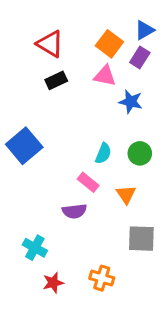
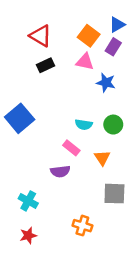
cyan semicircle: (103, 153) -> (84, 125), turned 77
red star: (53, 283) -> (28, 235), moved

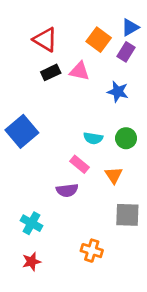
pink triangle: (85, 62) -> (79, 71), moved

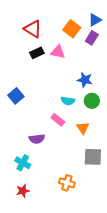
blue star: (118, 92) -> (85, 80), moved
blue square: (22, 131) -> (16, 96), size x0.7
purple semicircle: (67, 190) -> (37, 139), moved

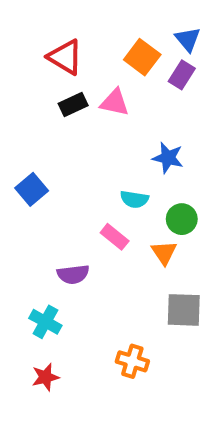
blue triangle: (95, 20) -> (188, 39), turned -40
green circle: (92, 101) -> (182, 219), moved

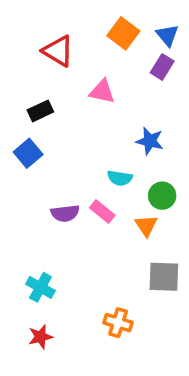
orange square: (142, 57) -> (123, 33), moved
black rectangle: (73, 104) -> (40, 111), moved
blue square: (32, 189) -> (28, 153), moved
purple semicircle: (73, 274) -> (65, 213), moved

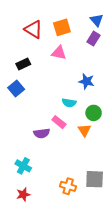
orange square: (123, 33) -> (62, 27), moved, turned 36
purple semicircle: (65, 213) -> (42, 133), moved
gray square: (164, 277) -> (95, 179), moved

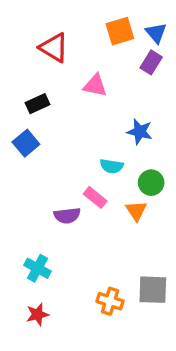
orange square: (62, 27) -> (120, 31), moved

